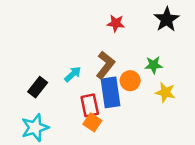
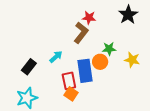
brown L-shape: (105, 65) -> (81, 33), moved
green star: (154, 65) -> (109, 49), moved
yellow star: (165, 92) -> (132, 60), moved

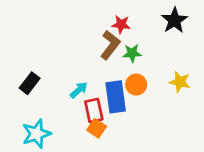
green star: (109, 49) -> (132, 53), moved
cyan arrow: (56, 57) -> (79, 90), moved
black rectangle: (29, 67) -> (30, 83), moved

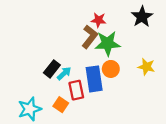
green star: (132, 53) -> (107, 43), size x1.6
black rectangle: (30, 83) -> (52, 69), moved
orange square: (97, 128) -> (61, 105), moved

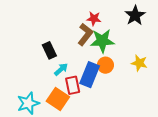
black rectangle: (52, 69) -> (49, 50), moved, turned -63
blue rectangle: (94, 79) -> (90, 75), turned 30
orange square: (61, 105) -> (58, 99), size x1.5

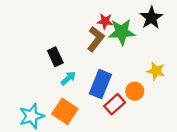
green star: (102, 41) -> (122, 32), moved
orange circle: (105, 65) -> (135, 91), moved
red rectangle: (73, 85) -> (115, 104), moved, turned 60

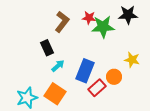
black star: (151, 18) -> (128, 15), turned 30
brown L-shape: (96, 39) -> (62, 22), moved

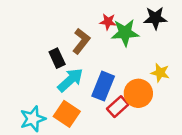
brown L-shape: (62, 22) -> (81, 41), moved
cyan arrow: (58, 66) -> (70, 80), size x1.6
orange circle: (114, 77) -> (138, 93), size x1.5

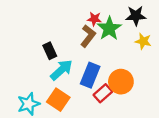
green star: (125, 33) -> (109, 28), turned -30
brown L-shape: (81, 41) -> (88, 36), moved
yellow star: (160, 73) -> (143, 41), moved

